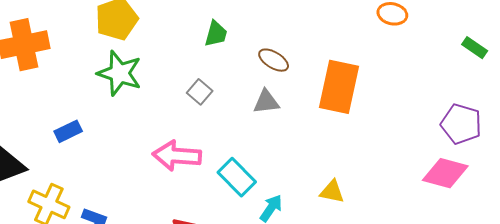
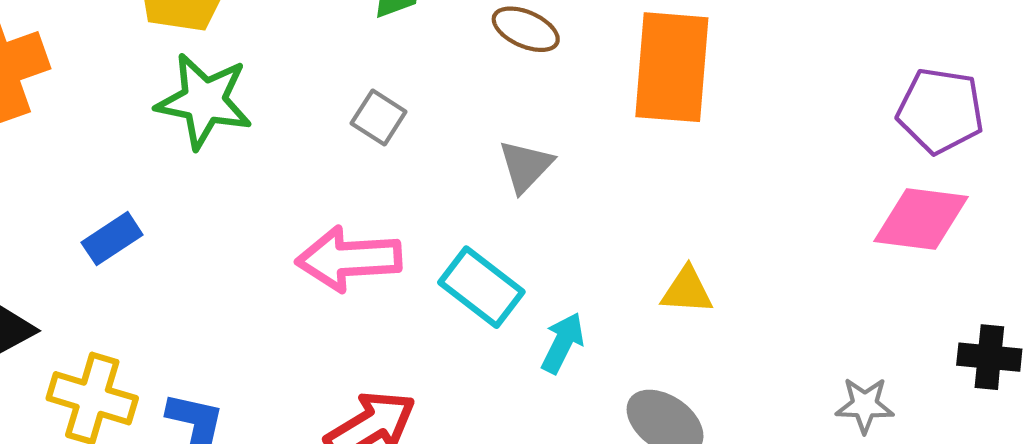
gray triangle: (266, 102) -> (526, 166), moved, turned -32

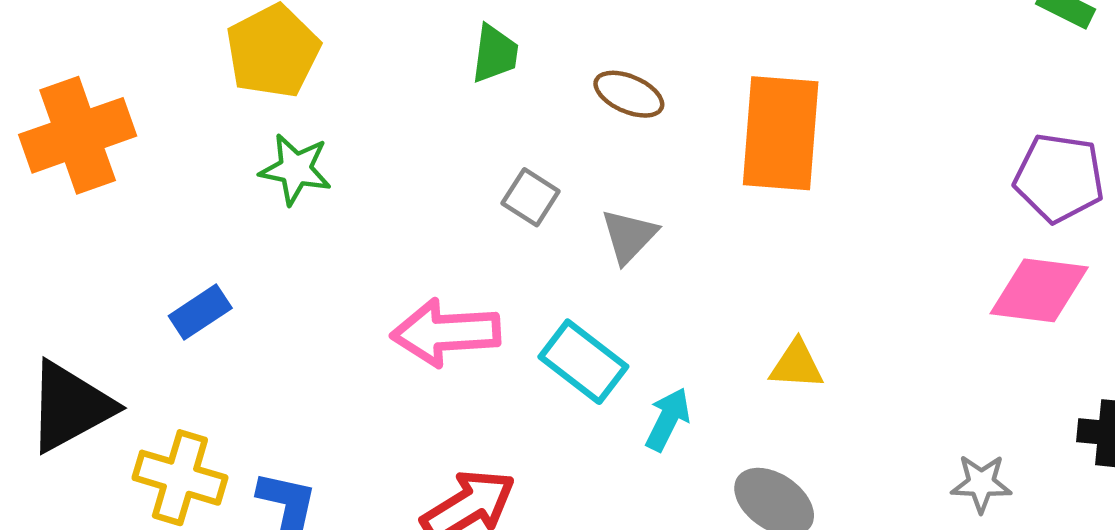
green star: (204, 101) -> (295, 169), size x0.7
gray square: (379, 118) -> (531, 197), moved

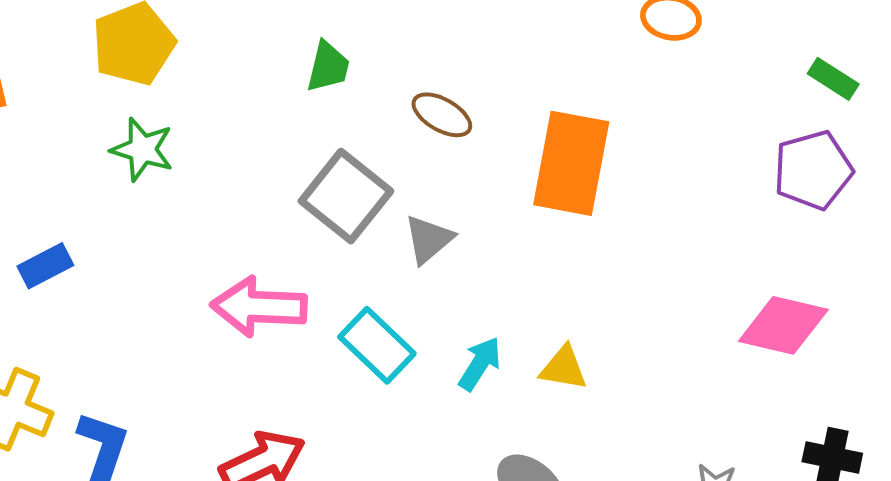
purple pentagon: (1059, 178) -> (813, 170), moved, turned -30
gray square: (531, 197) -> (346, 196), size x1.8
cyan arrow: (668, 419) -> (480, 364), moved

